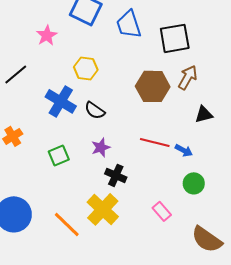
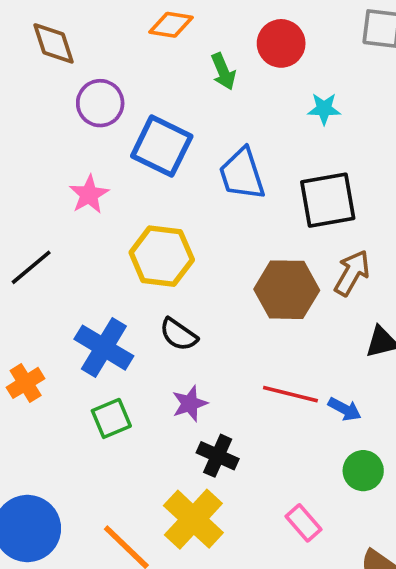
yellow hexagon: (86, 68) -> (162, 256), size x1.4
blue cross: (61, 101) -> (104, 348), moved

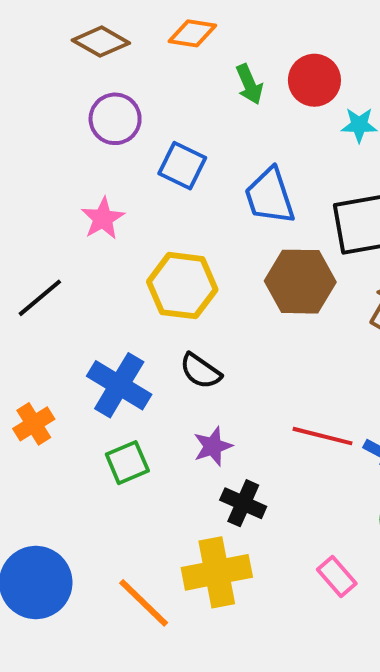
brown diamond: (54, 43) -> (101, 42), moved, turned -42
red circle: (281, 43) -> (314, 80), moved
blue square: (162, 146) -> (182, 166), size x0.7
brown hexagon: (287, 290) -> (300, 282), moved
yellow cross: (193, 519) -> (217, 572), turned 36

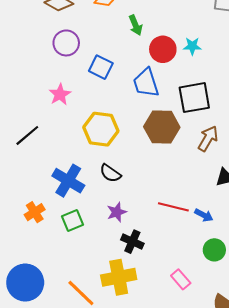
red circle: (314, 80) -> (163, 49), moved
orange cross: (34, 424) -> (35, 212), moved

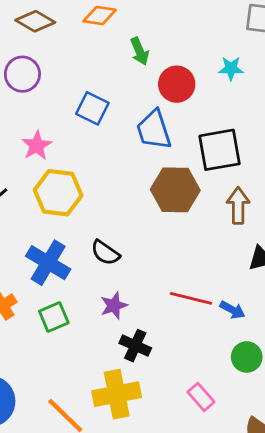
purple circle: (66, 43) -> (22, 74), moved
cyan star: (192, 46) -> (231, 68), moved
yellow hexagon: (101, 129) -> (58, 193), moved
brown arrow: (208, 139) -> (238, 206), turned -30

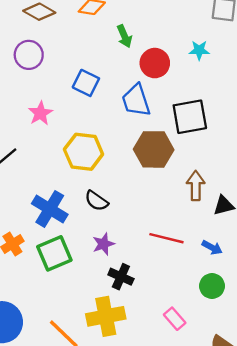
yellow hexagon: (58, 193) -> (84, 152), moved
brown arrow: (238, 206) -> (196, 186), moved
blue arrow: (232, 310) -> (212, 247), moved
green square: (54, 317) -> (54, 253), size x1.4

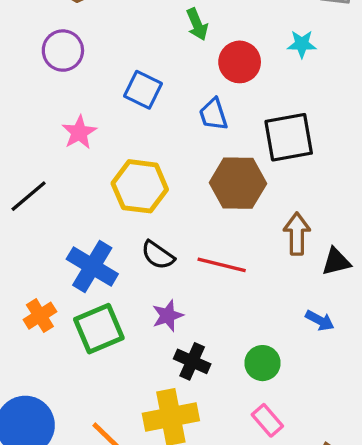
blue trapezoid: (136, 100) -> (213, 114), size x0.7
red line: (166, 238) -> (222, 265), moved
green circle: (212, 286) -> (262, 363), moved

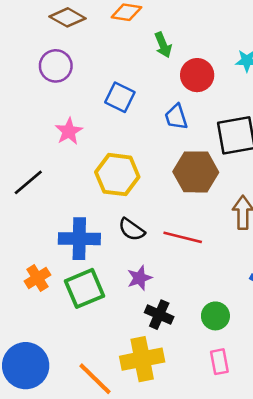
blue cross: (92, 267) -> (79, 239), turned -30
pink rectangle: (267, 420) -> (219, 362), turned 30

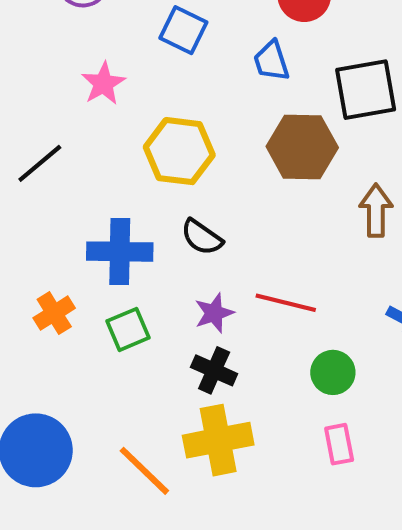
red line: (183, 237) -> (286, 303), moved
green square: (85, 288) -> (128, 329), size x0.7
black cross: (159, 315) -> (214, 370), moved

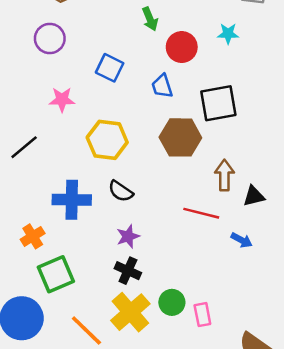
pink star: (103, 83) -> (62, 100), turned 30
red line: (286, 303) -> (201, 213), moved
green square: (128, 329) -> (56, 274), moved, size x1.4
green circle: (333, 372) -> (172, 302), moved
yellow cross: (218, 440) -> (130, 312), turned -30

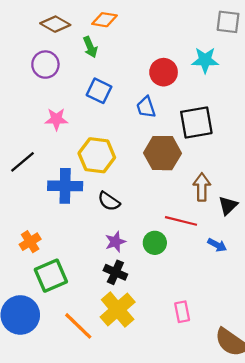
green arrow: (150, 19) -> (90, 47), moved
cyan star: (228, 34) -> (205, 60), size x1.4
black triangle: (254, 196) -> (228, 206), turned -30
blue cross: (72, 200) -> (65, 186), moved
green circle: (172, 302) -> (155, 243), moved

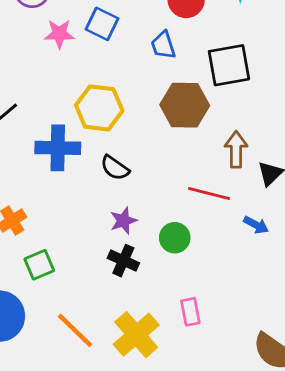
pink star: (56, 119) -> (59, 34), moved
green circle: (155, 243) -> (175, 238), moved
green square: (51, 276) -> (39, 265), size x0.7
yellow cross: (118, 310) -> (136, 335), moved
pink rectangle: (182, 312) -> (190, 312), moved

